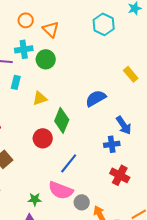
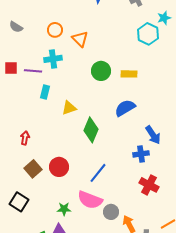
cyan hexagon: (104, 24) -> (148, 34), moved
green circle: (46, 59) -> (101, 71), moved
yellow rectangle: (131, 74) -> (129, 74), moved, turned -49
red circle: (43, 138) -> (59, 167), moved

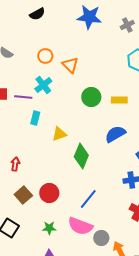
cyan cross: (53, 59) -> (43, 85), turned -30
green star: (64, 209) -> (49, 228), moved

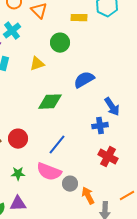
yellow rectangle: (119, 100) -> (79, 18), moved
yellow triangle: (59, 134) -> (37, 64), moved
green diamond: (81, 156) -> (50, 102), turned 65

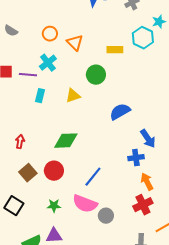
green diamond: (50, 102) -> (66, 141), moved
red cross: (108, 157) -> (143, 205), moved, turned 36
orange arrow: (88, 196) -> (147, 182), moved

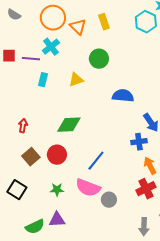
orange circle: (50, 34) -> (53, 18), size x1.6
yellow rectangle: (115, 50) -> (104, 22), moved, turned 70
blue semicircle: (120, 112) -> (123, 96), turned 35

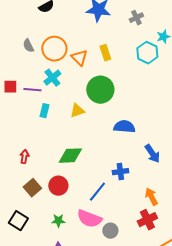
gray semicircle: (14, 15) -> (28, 46), moved, turned 32
green circle: (99, 59) -> (100, 90), size x1.4
blue cross: (139, 142) -> (120, 172), moved

